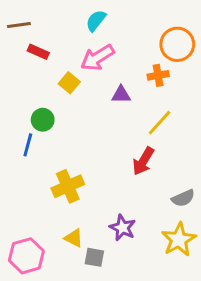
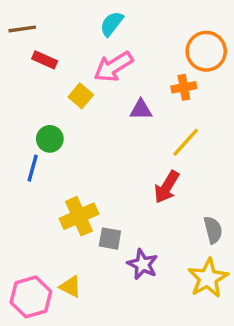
gray semicircle: (183, 198) -> (213, 230), turned -80
yellow triangle: (74, 238) -> (70, 287), moved
gray square: (94, 257) -> (110, 239), moved

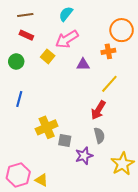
brown line: (22, 29) -> (25, 15), moved
green circle: (50, 139) -> (16, 62), moved
gray semicircle: (213, 230) -> (99, 135), moved
purple star: (143, 264) -> (84, 156), turned 30
yellow triangle: (70, 287) -> (42, 180), moved

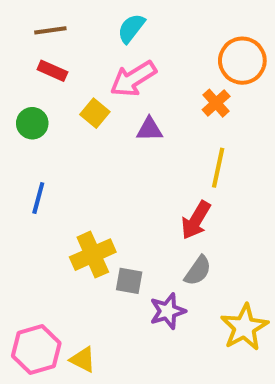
orange cross: (108, 51) -> (216, 103), turned -32
purple triangle: (83, 65) -> (149, 129), moved
yellow line: (109, 84) -> (218, 168), turned -30
gray semicircle: (99, 135) -> (198, 271), turned 49

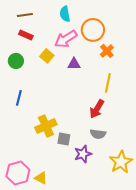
cyan semicircle: (131, 28) -> (65, 14), turned -49
orange circle: (242, 61) -> (93, 30), moved
gray semicircle: (198, 271) -> (98, 134), turned 63

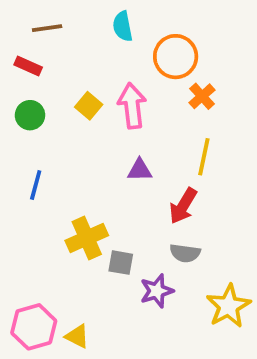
red rectangle: (26, 35) -> (28, 66), moved
pink arrow: (66, 39) -> (132, 106), moved, turned 115
purple triangle: (74, 64) -> (140, 170), moved

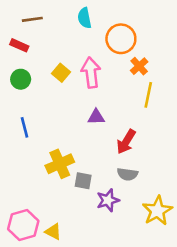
yellow line: (204, 157) -> (148, 95), moved
blue line: (36, 185) -> (25, 127), turned -30

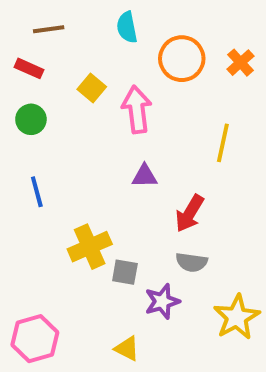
orange cross: (139, 66) -> (240, 63), moved
yellow square: (61, 73) -> (92, 88), moved
yellow triangle: (53, 232) -> (127, 348), moved

